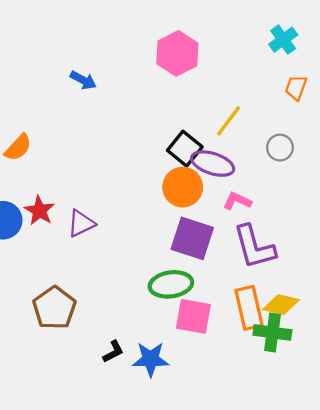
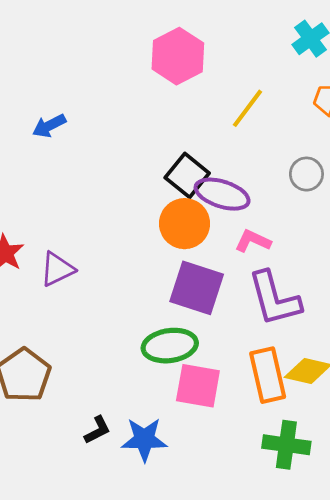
blue arrow: (83, 80) -> (49, 126), moved, turned 125
yellow line: (229, 121) -> (248, 108), moved
green cross: (272, 332) -> (286, 445), moved

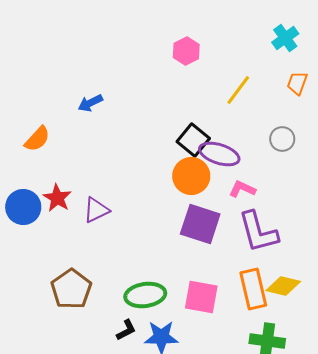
pink hexagon: (178, 56) -> (186, 51), size x0.7
green ellipse: (170, 346) -> (145, 295), moved

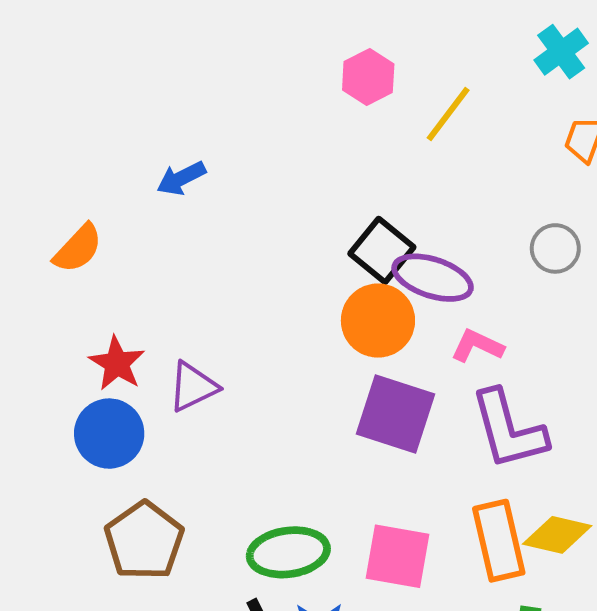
yellow line: (238, 90) -> (448, 114), moved
blue circle: (23, 207) -> (109, 434), moved

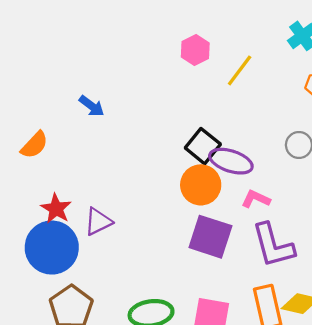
blue arrow: (181, 178) -> (92, 106), turned -116
blue circle: (109, 434) -> (52, 248), size x1.4

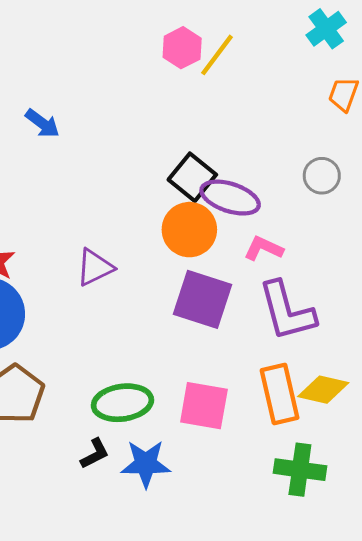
yellow line: (240, 70) -> (217, 55), moved
purple triangle: (98, 222) -> (95, 267), moved

